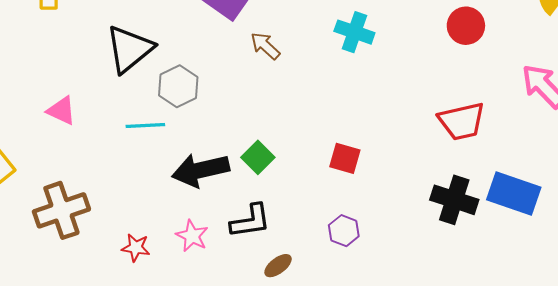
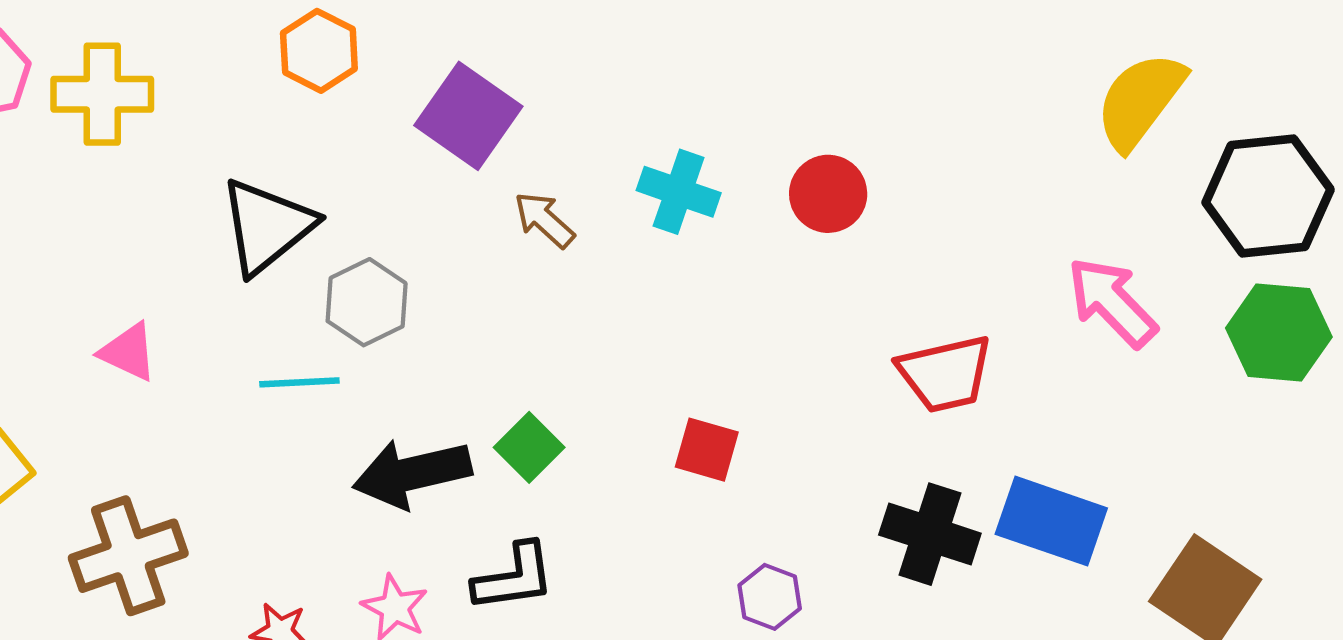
red circle: (466, 26) -> (828, 194), moved
cyan cross: (354, 32) -> (679, 192), moved
purple hexagon: (344, 231) -> (770, 597), moved

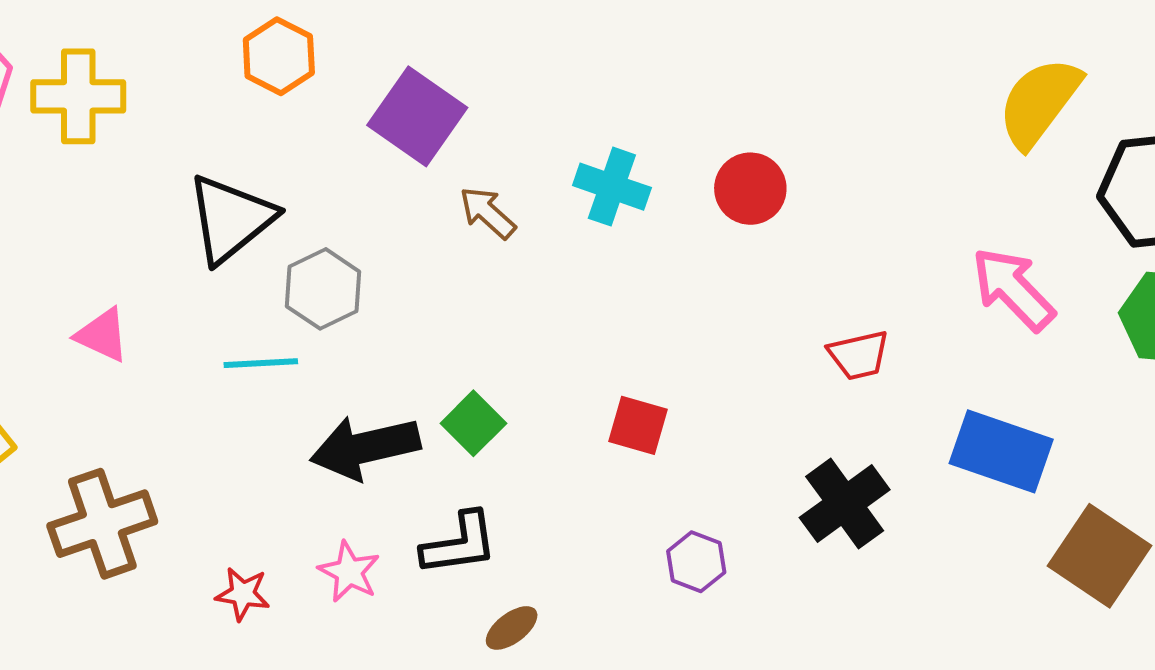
red trapezoid: (945, 374) -> (859, 355), size x0.7
blue rectangle: (1051, 521) -> (1001, 451), moved
black cross: (930, 534) -> (845, 504), turned 36

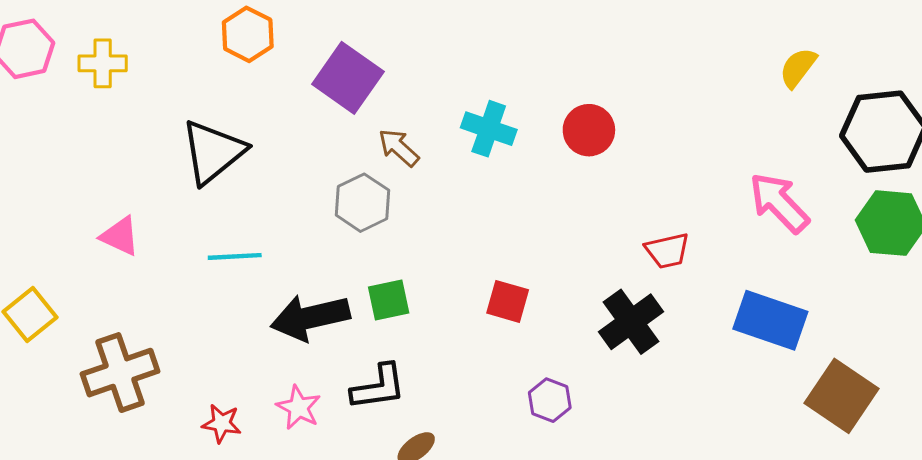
yellow cross: (78, 96) -> (103, 63), size x0.7
yellow semicircle: (1039, 102) -> (798, 68), size x0.6
gray hexagon: (323, 289) -> (362, 203), moved
green square: (473, 423) -> (389, 300), turned 33
black cross: (845, 504) -> (631, 322), moved

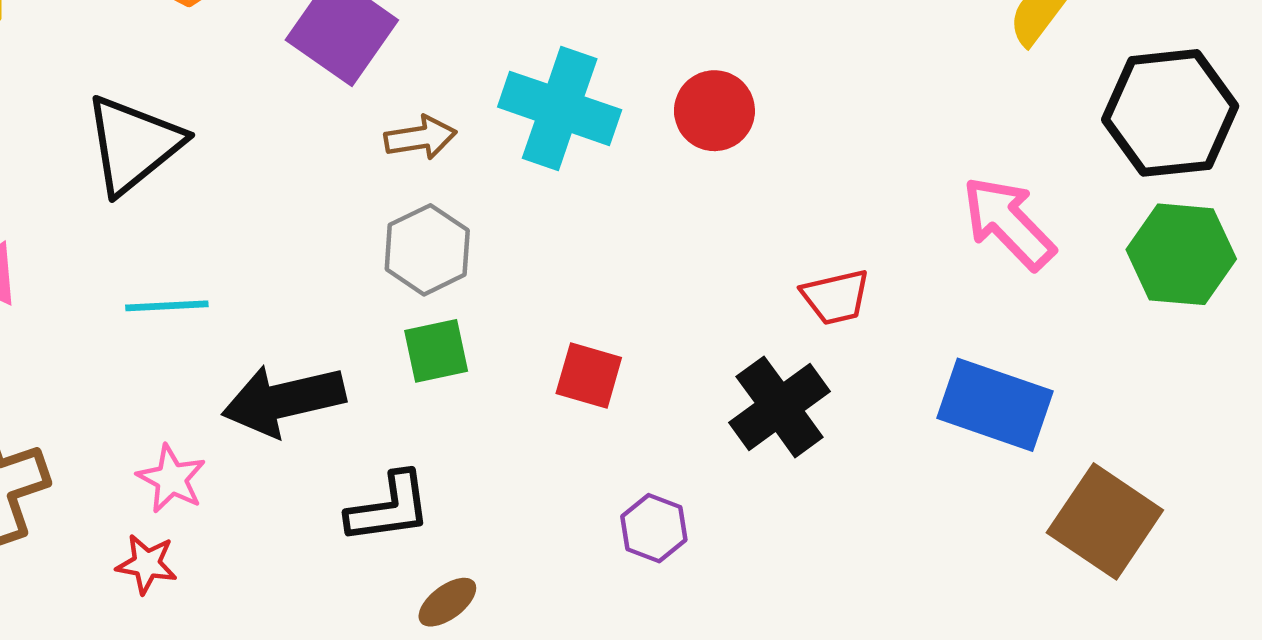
cyan cross: (489, 129) -> (560, 108), size x1.4
brown arrow: (399, 148) -> (420, 138), turned 129
gray hexagon: (362, 203) -> (427, 250), moved
green square: (389, 300) -> (436, 351), moved
pink star: (299, 407) -> (171, 479), moved

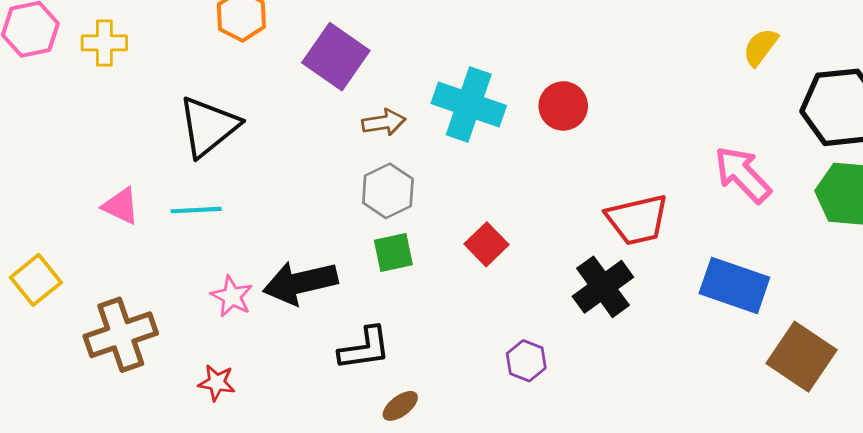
red trapezoid: (836, 297) -> (637, 220), size x1.5
cyan line: (167, 306) -> (196, 210), moved
red square: (589, 375) -> (487, 244), moved, turned 30
pink star: (171, 479) -> (232, 296), moved

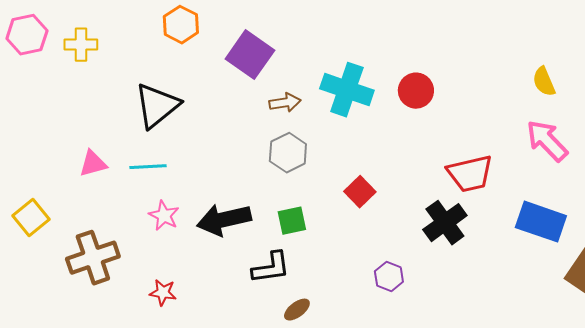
yellow semicircle: (760, 47) -> (544, 82), moved, turned -60
pink triangle: (121, 206) -> (93, 164), turned -40
green square: (393, 253) -> (292, 221), moved
pink star: (232, 296) -> (164, 216), moved

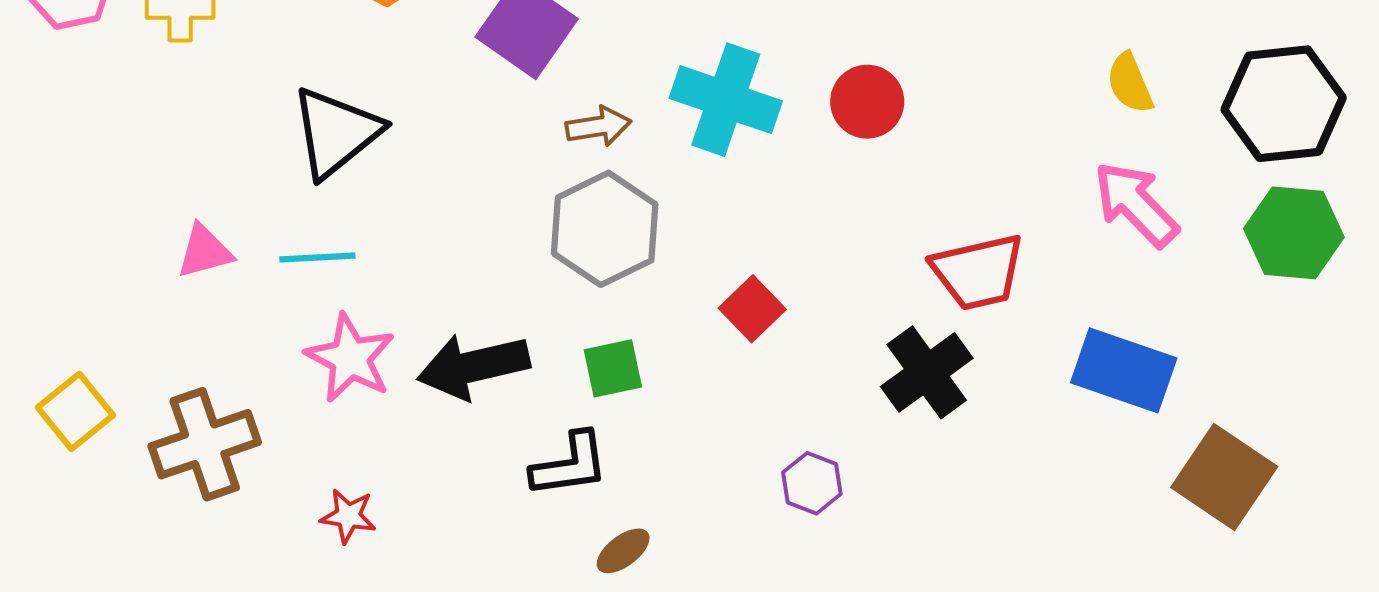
gray hexagon: (288, 153) -> (605, 229), size x1.4
pink star: (164, 216) -> (350, 358), size x1.4
yellow square: (31, 218) -> (75, 411), moved

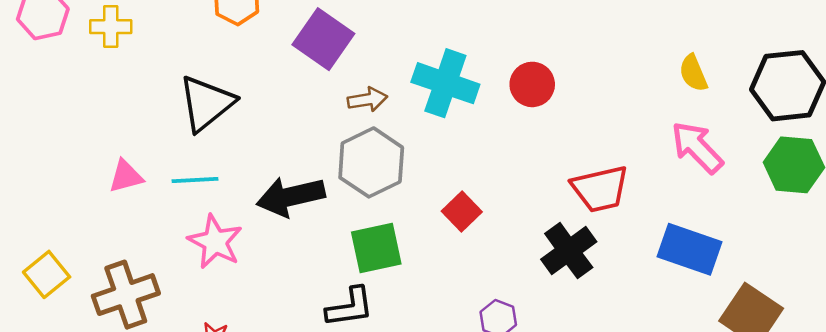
black arrow: (473, 366) -> (291, 196), moved
green square: (613, 368) -> (376, 248), size x1.4

